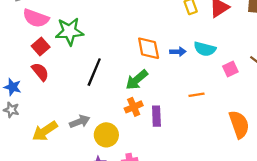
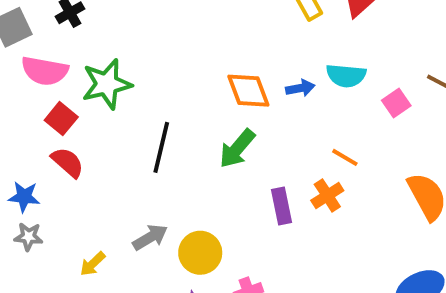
orange line: (197, 95) -> (345, 157), turned 49
orange cross: (134, 107) -> (327, 196), moved
yellow arrow: (45, 131) -> (93, 264), size x0.6

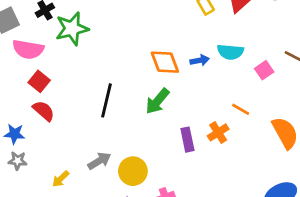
green star: (107, 84) -> (72, 29), moved
orange line: (345, 157) -> (241, 109), moved

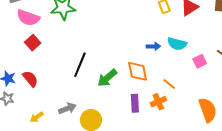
orange diamond: (165, 62) -> (138, 71), moved
green arrow: (157, 101) -> (107, 78), moved
orange line: (241, 109) -> (169, 84), moved
red semicircle: (44, 111) -> (30, 79), moved

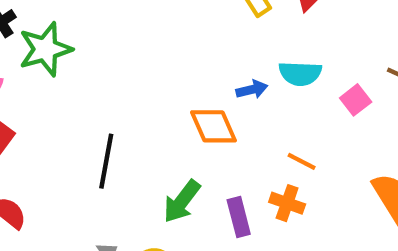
orange diamond: (138, 71) -> (213, 126), moved
green arrow: (107, 78) -> (182, 201), moved
orange cross: (158, 102) -> (287, 203), turned -35

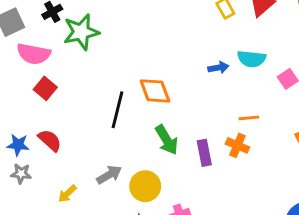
orange diamond: (213, 126) -> (155, 91), moved
orange line: (302, 161) -> (249, 118), turned -36
green arrow: (182, 201) -> (167, 140), turned -72

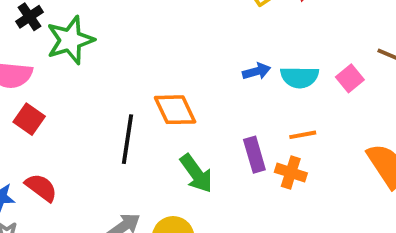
cyan semicircle: (252, 59) -> (300, 77), moved
purple rectangle: (204, 153) -> (254, 155), moved

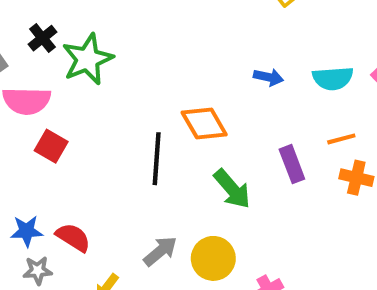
blue arrow: (257, 71) -> (269, 77), moved, turned 32
orange cross: (291, 173) -> (356, 178), moved
red semicircle: (41, 188) -> (73, 237), moved

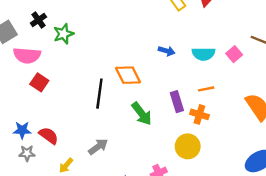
green star: (88, 59) -> (63, 34), size x0.7
orange cross: (356, 178) -> (199, 114), moved
yellow circle: (213, 258) -> (188, 146), moved

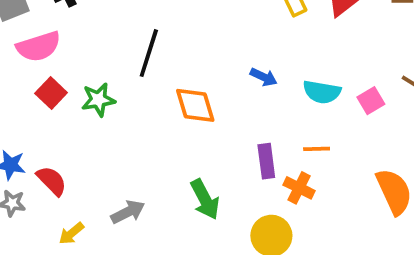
green star: (63, 34) -> (98, 100), moved
pink semicircle: (27, 55) -> (39, 47), turned -32
black line: (99, 94) -> (149, 53), moved
green arrow: (142, 114) -> (205, 199), moved

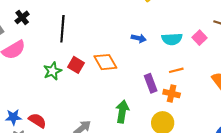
black line: (149, 53) -> (62, 29), moved
red square: (51, 93) -> (76, 65), moved
green arrow: (205, 199) -> (122, 111), turned -130

